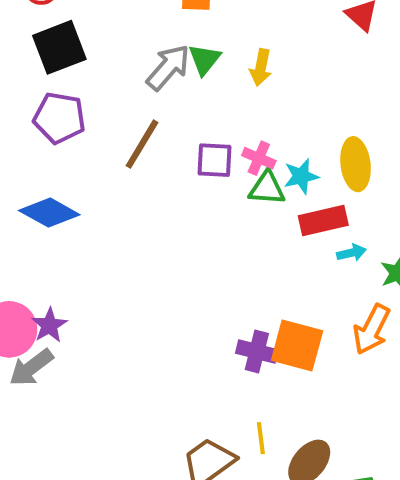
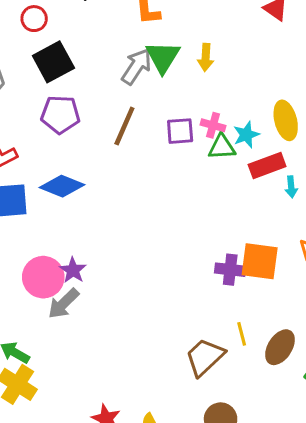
green triangle: (204, 59) -> (163, 57), size x1.4
cyan arrow: (351, 253) -> (291, 187), turned 105

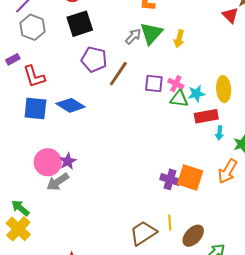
gray arrow: (137, 66) -> (133, 36), size x0.7
purple pentagon: (60, 115) -> (94, 59), moved

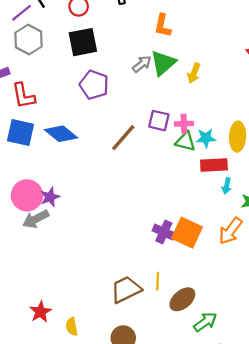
brown line: (118, 74) -> (123, 138), moved
pink cross: (176, 84) -> (184, 124), turned -35

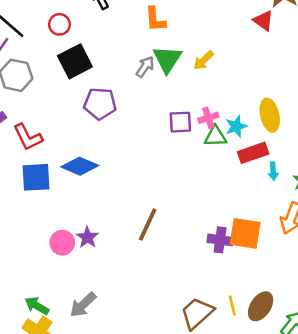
yellow arrow: (194, 73) -> (203, 60), turned 42
brown line: (123, 138) -> (148, 225), moved
pink circle: (27, 195) -> (62, 243), size x0.7
gray arrow: (36, 219) -> (83, 305), moved
yellow line: (158, 281) -> (232, 305), moved

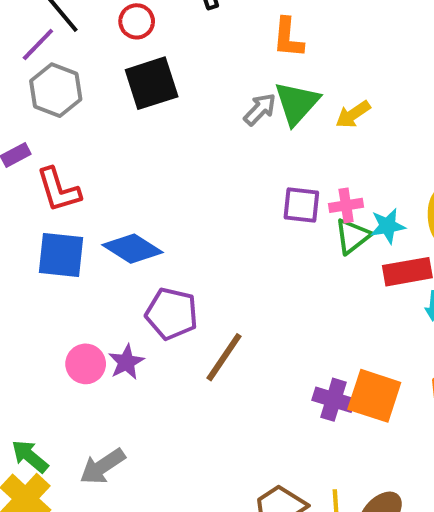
purple pentagon: (100, 104) -> (172, 314), moved
green triangle: (215, 136) -> (352, 236), turned -45

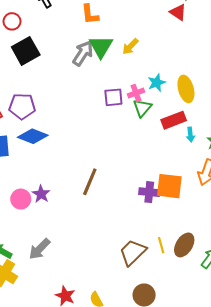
gray arrow: (260, 109) -> (83, 53), size x1.4
cyan star: (388, 226) -> (157, 83), moved
purple pentagon: (172, 314) -> (22, 106), moved

